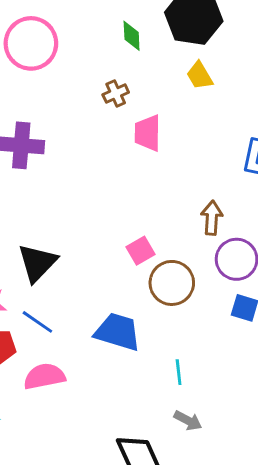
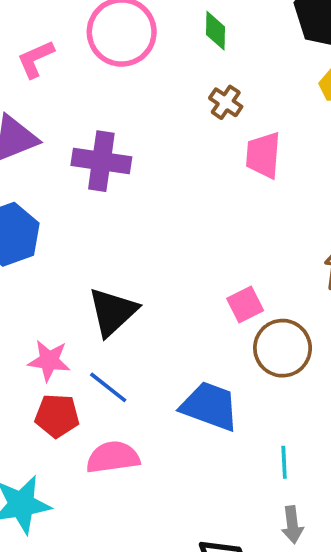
green diamond: (132, 36) -> (216, 31), moved
brown cross: (116, 93) -> (226, 102), turned -35
gray arrow: (188, 421) -> (292, 525), turned 52

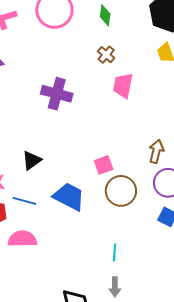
purple cross: (101, 161) -> (57, 94), moved
black triangle: (113, 312) -> (32, 160), size x0.7
blue line: (108, 387) -> (24, 201), turned -30
blue trapezoid: (210, 406) -> (69, 197), moved

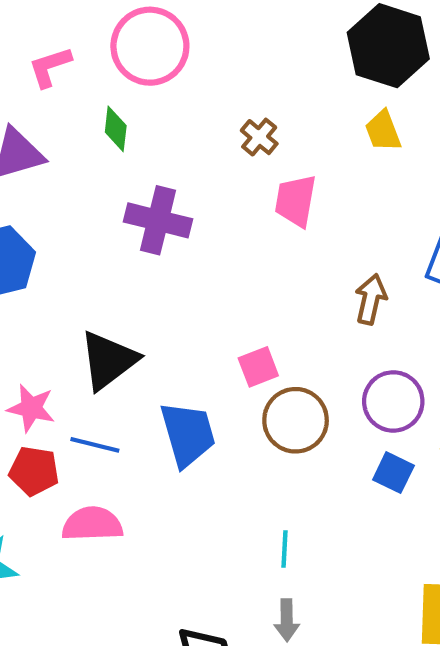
green diamond: (105, 15) -> (116, 129), moved
brown arrow: (156, 151) -> (371, 299), moved
black triangle: (32, 160) -> (108, 360), size x1.5
blue trapezoid: (69, 197) -> (188, 434), turned 48

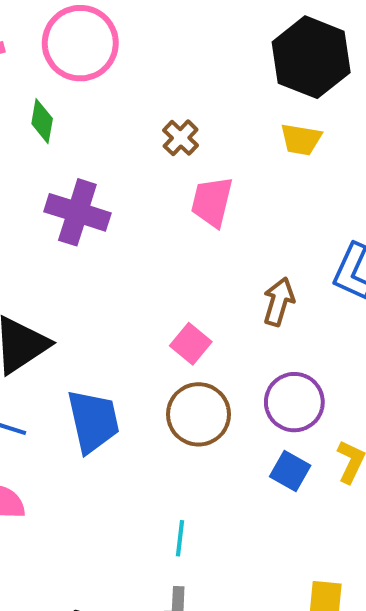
yellow trapezoid: (383, 131) -> (301, 139), turned -63
pink square: (258, 367) -> (191, 344), moved, turned -33

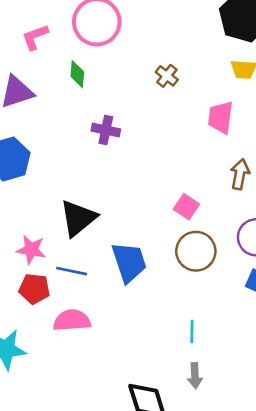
pink trapezoid: (212, 202) -> (221, 117), moved
purple cross: (77, 212) -> (106, 130), size x0.7

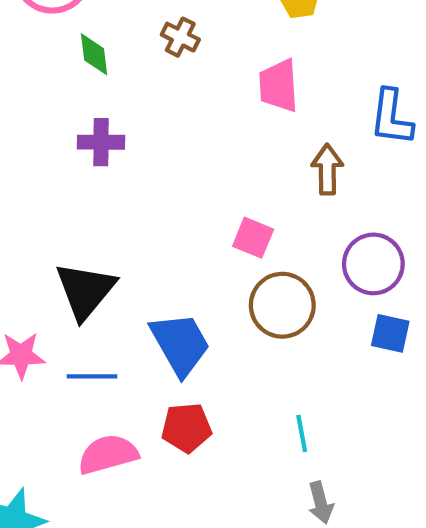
green diamond: (77, 74) -> (94, 54), moved
red pentagon: (34, 289) -> (186, 428), moved

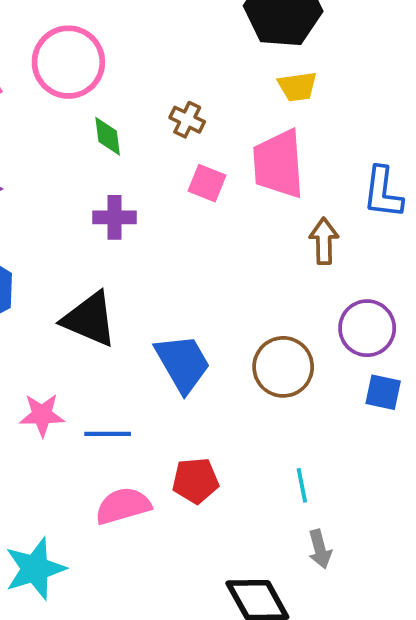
pink trapezoid: (279, 86) -> (278, 164), size x1.4
pink square: (253, 238) -> (207, 183), moved
black triangle: (85, 291) -> (90, 319), moved, turned -46
blue trapezoid: (180, 344) -> (183, 363), moved

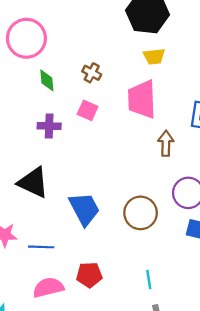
pink square: (207, 183) -> (88, 110), moved

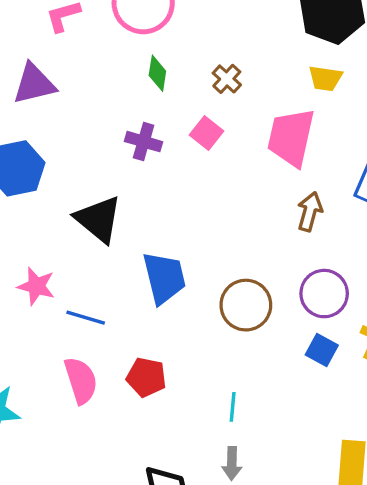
pink semicircle: (48, 287) -> (81, 380), turned 72

